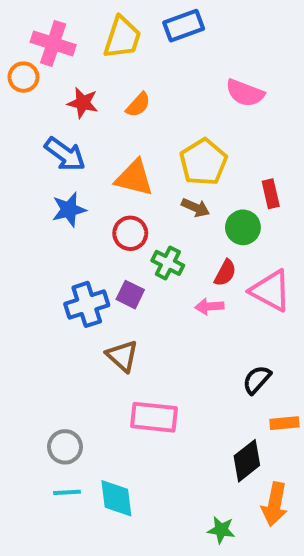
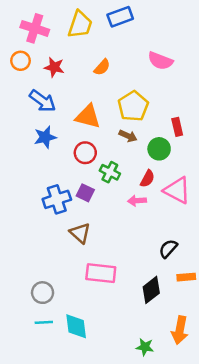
orange circle: (23, 77) -> (21, 61), moved
orange semicircle: (138, 105) -> (102, 67), moved
black diamond: (247, 461) -> (151, 290), moved

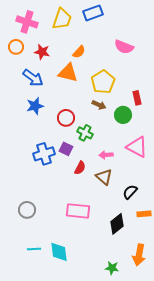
orange triangle: (88, 116) -> (68, 73), moved
red semicircle: (147, 179) -> (80, 168), moved
brown triangle: (80, 233) -> (104, 177), moved
gray circle: (43, 293) -> (27, 210), moved

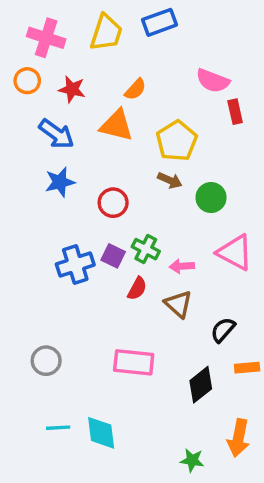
red rectangle: (137, 98) -> (235, 112), moved
green cross: (85, 133) -> (146, 249), moved

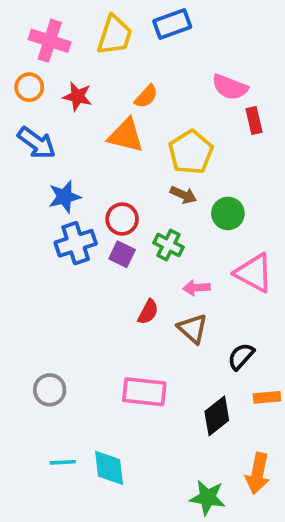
blue arrow: (56, 134) -> (37, 143), moved
green cross: (146, 249) -> (169, 245), moved
purple square: (113, 256) -> (122, 254), moved
blue cross: (75, 264) -> (76, 243), moved
green star: (192, 460) -> (208, 498), size x1.4

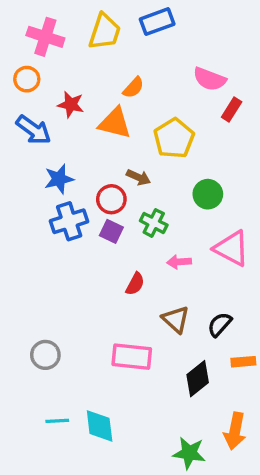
red star: (77, 96) -> (71, 104), moved
red rectangle: (254, 121) -> (232, 110), turned 45
brown arrow: (183, 195) -> (138, 177), moved
brown triangle: (193, 329) -> (176, 319), moved

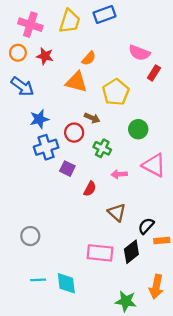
red star: (71, 104) -> (45, 56), moved
purple square: (111, 231) -> (67, 169), moved
black semicircle: (220, 324) -> (146, 226), moved
pink rectangle: (132, 357) -> (100, 253), moved

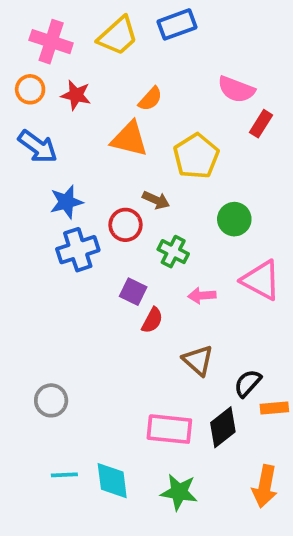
yellow trapezoid: (70, 21) -> (118, 36), turned 30
purple square: (67, 169) -> (133, 292), moved
green star: (126, 301) -> (179, 492), moved

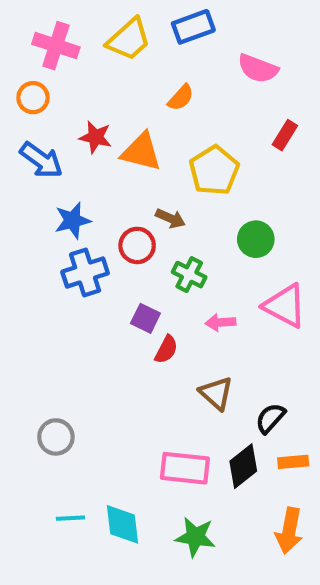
pink semicircle: (236, 89) -> (258, 68), moved
red star: (76, 95) -> (95, 137), moved
orange semicircle: (150, 99) -> (181, 98), moved
orange rectangle: (274, 408) -> (293, 462), moved

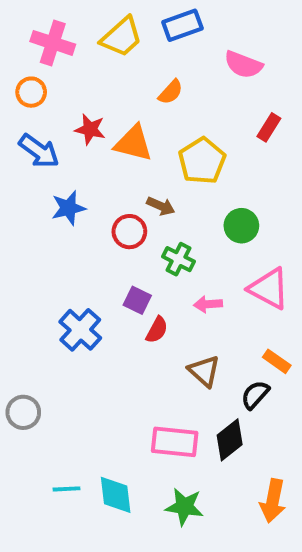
blue cross: (85, 272) -> (80, 330), moved, turned -30
gray circle: (56, 437) -> (23, 412), moved
orange rectangle: (293, 462) -> (277, 361), moved, turned 40

